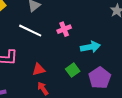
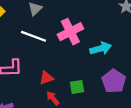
pink cross: (64, 29) -> (70, 32), size x1.6
green square: (73, 70) -> (77, 87), moved, turned 32

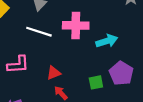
pink cross: (70, 32) -> (76, 25), turned 30
green square: (77, 87) -> (96, 82), moved

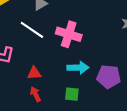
cyan arrow: (107, 41) -> (78, 68), moved
purple pentagon: (121, 73) -> (109, 77), moved, turned 30

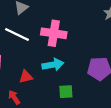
cyan arrow: (78, 68) -> (53, 65), moved
red arrow: (35, 94) -> (14, 97), moved

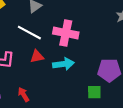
red triangle: (26, 77) -> (37, 56), moved
green square: (66, 92) -> (94, 92), moved

